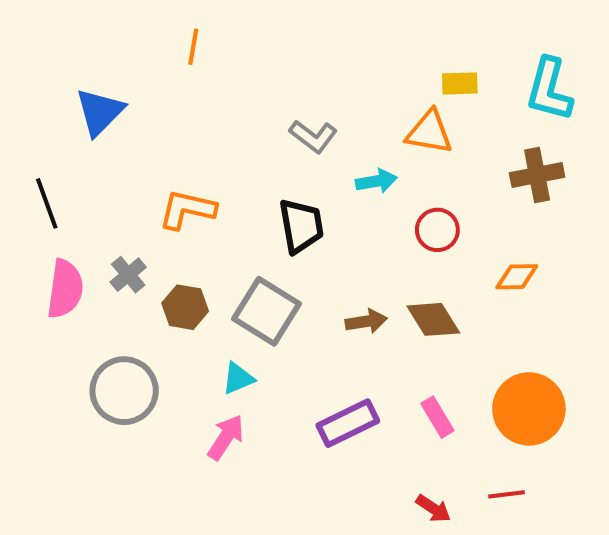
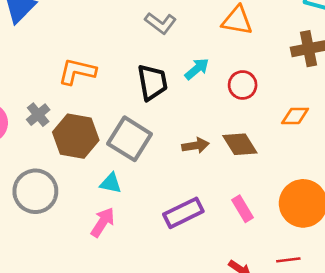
cyan arrow: (376, 181) -> (197, 69), moved, turned -30
brown hexagon: (185, 307) -> (76, 136), size x1.5
cyan triangle: (238, 378) -> (111, 183), turned 35

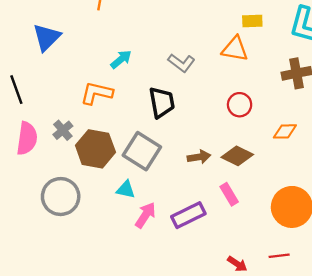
gray L-shape: (161, 23) -> (181, 63), moved
cyan arrow: (197, 69) -> (121, 59), moved
brown diamond: (240, 144) -> (237, 156), turned -32
pink rectangle: (243, 209) -> (229, 194), moved
pink arrow: (103, 222) -> (145, 215), moved

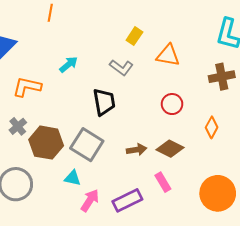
yellow rectangle: (252, 21) -> (134, 36), moved, turned -54
orange L-shape: (97, 93) -> (27, 87), moved
orange diamond: (285, 131) -> (212, 127), turned -60

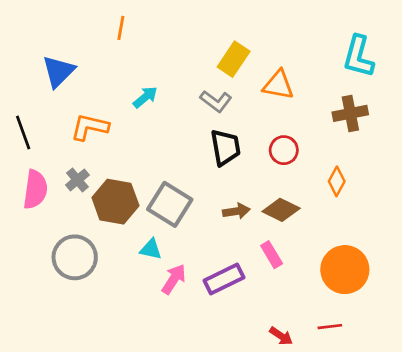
yellow rectangle: (134, 36) -> (234, 59), size x1.4
black trapezoid: (104, 102) -> (225, 147), moved

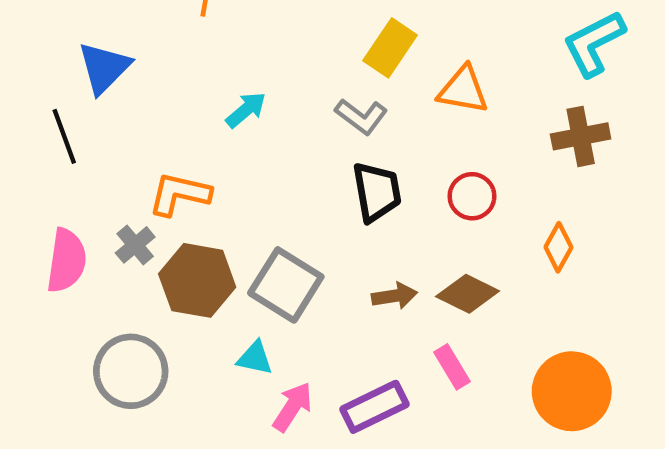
cyan L-shape: (358, 56) -> (594, 43), turned 48
orange L-shape: (90, 127) -> (179, 194), moved
black line: (23, 132) -> (64, 136), moved

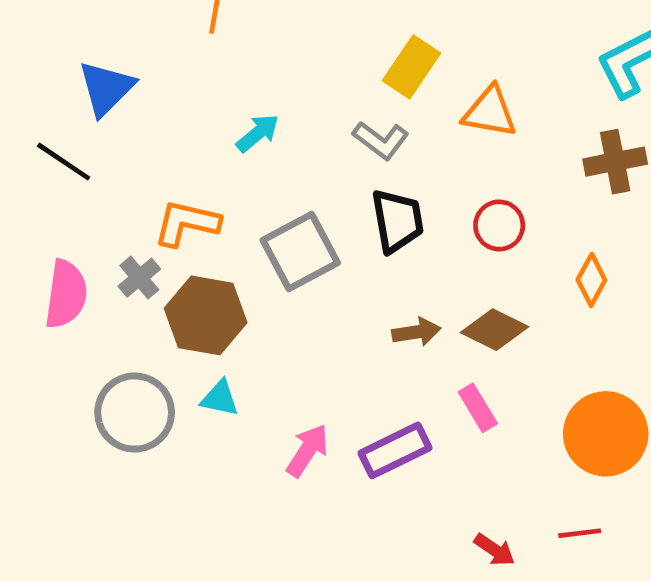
black line: (64, 136) -> (64, 162), turned -36
gray square: (286, 285) -> (300, 252), moved, turned 30
cyan triangle: (255, 358) -> (220, 398), moved

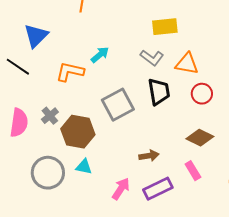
yellow rectangle: (412, 67) -> (165, 27), turned 50
orange triangle: (490, 112) -> (187, 64), moved
orange L-shape: (187, 223) -> (70, 72), moved
brown arrow: (416, 332) -> (149, 156), moved

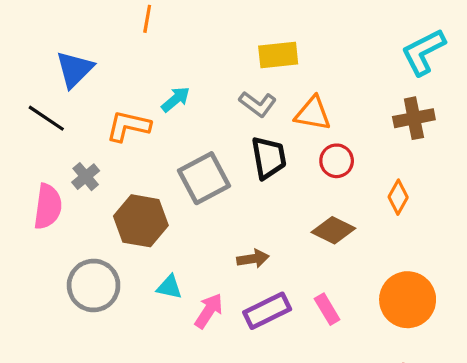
gray cross: (50, 116) -> (86, 177), moved
cyan triangle: (84, 167) -> (169, 287), moved
pink rectangle: (193, 171) -> (327, 309), moved

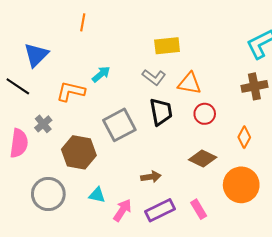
orange circle: (408, 300) -> (241, 185), moved

